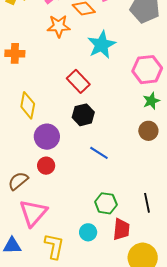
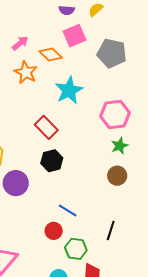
orange star: (59, 26) -> (26, 72), turned 30
blue line: (99, 153) -> (68, 210), moved
red circle: (46, 166) -> (54, 231), moved
black line: (147, 203) -> (111, 230), moved, turned 30

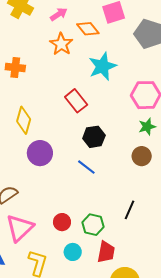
black hexagon: (52, 161) -> (94, 137), moved
blue line: (68, 210) -> (86, 167), moved
red circle: (54, 231) -> (62, 222), moved

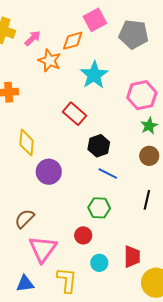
pink arrow: (59, 14) -> (33, 38), moved
orange diamond: (88, 29) -> (73, 41), turned -55
blue line: (86, 167) -> (108, 173), moved
black line: (130, 210) -> (147, 200), moved
green hexagon: (93, 225) -> (99, 208), moved

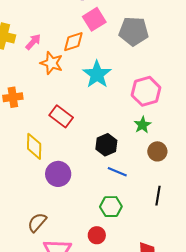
red rectangle: (75, 114) -> (61, 116), moved
green star: (149, 126) -> (142, 125), moved

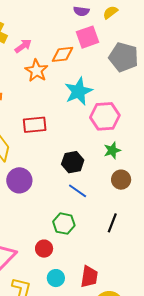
pink hexagon: (146, 91) -> (105, 116), moved
red rectangle: (61, 116) -> (35, 125), turned -55

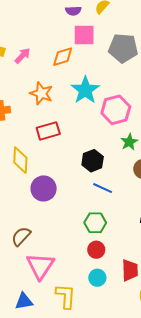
pink square: (88, 37) -> (84, 35), turned 30
orange star: (37, 71) -> (41, 93), moved
red circle: (44, 249) -> (96, 250), moved

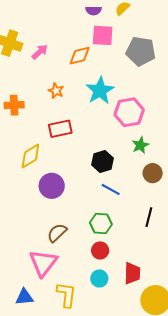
orange star: (41, 93) -> (56, 91), size x0.7
yellow diamond: (20, 160) -> (30, 156), turned 52
brown semicircle: (21, 236) -> (57, 233), moved

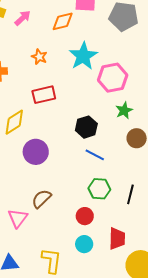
black line: (149, 217) -> (130, 194), moved
green hexagon: (101, 223) -> (99, 189), moved
pink triangle: (43, 263) -> (18, 218), moved, size x0.7

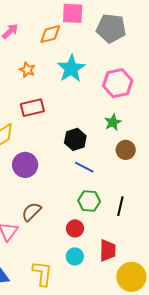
pink hexagon: (113, 78) -> (118, 83), moved

